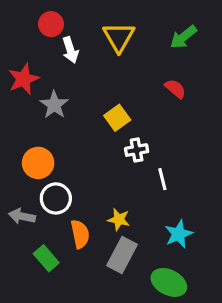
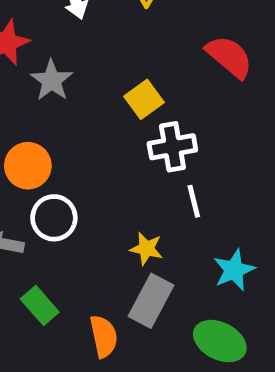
red semicircle: (175, 89) -> (229, 57), size x1.5
white cross: (137, 150) -> (172, 147), size x1.4
white line: (162, 179) -> (194, 201), moved
orange semicircle: (80, 234) -> (104, 336), moved

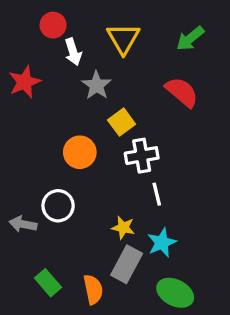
gray star: (52, 80) -> (97, 85), moved
orange circle: (28, 166) -> (80, 152), moved
cyan star: (234, 270) -> (162, 243), moved
green rectangle: (40, 306) -> (48, 283), moved

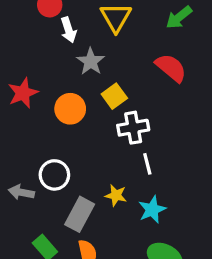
red star: (25, 82) -> (23, 93), moved
orange circle: (80, 152) -> (70, 109), moved
gray rectangle: (127, 264) -> (80, 214), moved

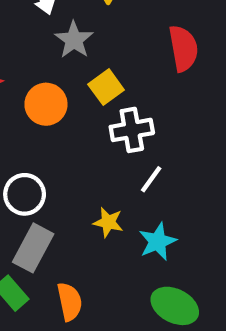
red semicircle: (171, 68) -> (183, 48), turned 40
white line: (147, 164) -> (151, 179), turned 50
gray rectangle: (80, 214) -> (33, 248), moved

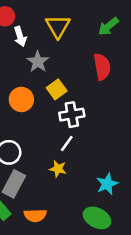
white line: (151, 179) -> (67, 144), moved
cyan star: (158, 242) -> (107, 184), moved
orange semicircle: (70, 302) -> (35, 215), turned 100

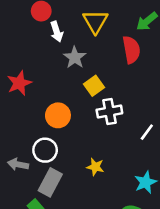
red semicircle: (102, 67) -> (131, 50), moved
orange circle: (21, 99) -> (58, 115), moved
white line: (67, 144) -> (147, 132), moved

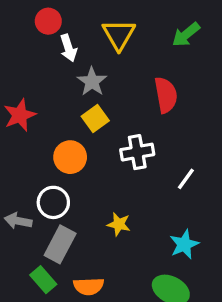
red semicircle: (131, 50) -> (166, 95), moved
yellow square: (94, 86) -> (95, 118), moved

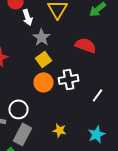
red semicircle: (166, 95) -> (86, 45), turned -60
orange circle: (70, 157) -> (44, 82), moved
yellow star: (119, 224) -> (60, 130), moved

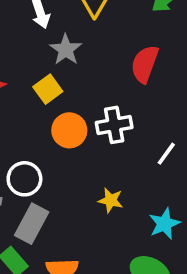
red semicircle: (86, 45) -> (145, 64), turned -90
yellow square: (44, 59) -> (48, 89), moved
yellow star: (60, 130) -> (111, 200), moved

